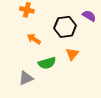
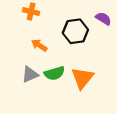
orange triangle: (72, 54) -> (82, 78), moved, size x1.5
gray triangle: (26, 78) -> (30, 74), moved

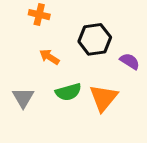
purple semicircle: (103, 19) -> (130, 61), moved
gray triangle: (30, 74) -> (23, 98), moved, turned -36

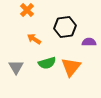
orange cross: (39, 15) -> (27, 10), turned 32
purple semicircle: (130, 61) -> (89, 42), turned -32

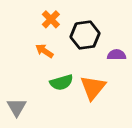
orange cross: (27, 10) -> (51, 19), moved
gray triangle: (16, 67) -> (17, 107), moved

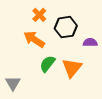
orange arrow: (44, 51) -> (34, 39), size x1.5
green semicircle: (61, 82) -> (47, 64), turned 144

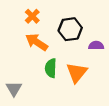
orange cross: (39, 15) -> (32, 16), moved
green semicircle: (47, 64) -> (51, 68), turned -36

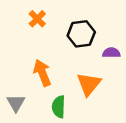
orange arrow: (37, 42) -> (42, 73), moved, turned 35
green semicircle: (51, 68) -> (59, 107), moved

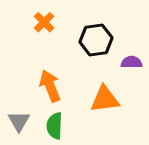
orange triangle: (89, 84) -> (105, 99), turned 44
green semicircle: (59, 107) -> (55, 126), moved

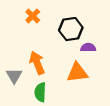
purple semicircle: (132, 62) -> (88, 48), moved
gray triangle: (19, 121) -> (14, 76), moved

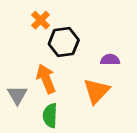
black hexagon: (71, 29) -> (64, 42), moved
orange triangle: (77, 73) -> (96, 91), turned -40

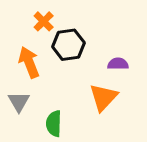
orange arrow: (46, 79) -> (29, 62), moved

